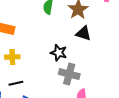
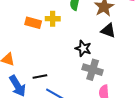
yellow cross: (12, 57) -> (53, 19), moved

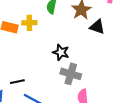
black triangle: (108, 31) -> (97, 27), moved

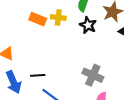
black star: (61, 52) -> (88, 25), moved

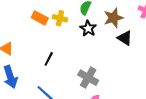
black line: (38, 75) -> (49, 59), moved, turned -64

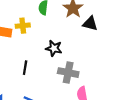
black star: (88, 28) -> (54, 48), moved

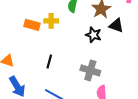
black star: (54, 48) -> (93, 35), moved

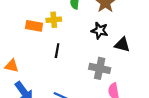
black triangle: (116, 25) -> (122, 45), moved
black line: (49, 62) -> (57, 51), moved

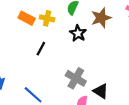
black star: (100, 31) -> (78, 33), moved
black triangle: (122, 45) -> (101, 91), moved

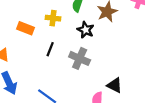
orange rectangle: (27, 18) -> (25, 28), moved
gray cross: (76, 78) -> (80, 58), moved

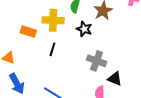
yellow cross: (53, 18) -> (53, 20), size x1.5
gray cross: (80, 58) -> (97, 61), moved

